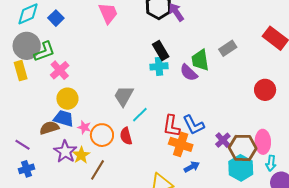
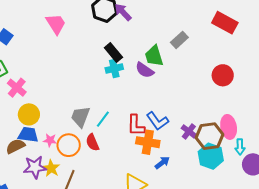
gray trapezoid: (124, 96) -> (80, 117), moved
purple star: (65, 152) -> (35, 167), turned -30

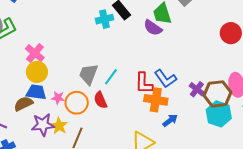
cyan cross: (114, 69) -> (104, 19), moved
pink cross: (17, 88) -> (35, 53), moved

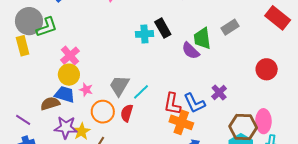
purple cross: (197, 89) -> (219, 92), moved
pink star: (58, 98) -> (86, 90), moved
red semicircle: (100, 100) -> (127, 113), turned 30

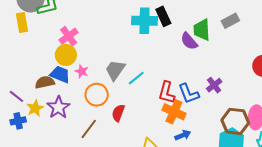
cyan cross: (144, 34) -> (144, 21), size x1.4
red semicircle: (127, 113) -> (118, 113), moved
purple star: (66, 127) -> (58, 107), turned 30
yellow star: (82, 131) -> (35, 108), moved

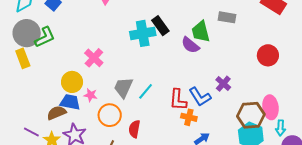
gray rectangle: (230, 21) -> (227, 17), turned 48
pink cross: (69, 36) -> (94, 58), moved
orange cross: (174, 112) -> (189, 117), size x0.7

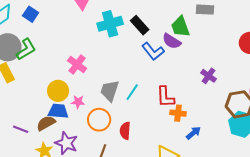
cyan cross: (143, 33) -> (110, 24), moved
blue L-shape: (200, 97) -> (153, 51), moved
purple line: (31, 132) -> (21, 129), moved

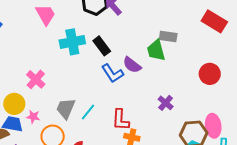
green trapezoid: (180, 27) -> (156, 50), moved

